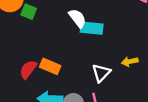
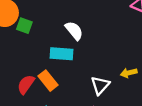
cyan rectangle: (92, 28) -> (62, 54), moved
orange rectangle: (50, 66) -> (48, 81), turned 30

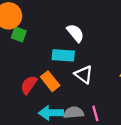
green square: (24, 26) -> (19, 34), moved
white triangle: (100, 85) -> (84, 74), moved, turned -36

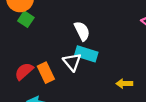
cyan rectangle: (63, 55) -> (86, 54), moved
white triangle: (84, 74) -> (72, 62), moved

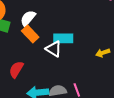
white semicircle: (82, 31) -> (28, 18), moved, turned -96
orange rectangle: (46, 73) -> (30, 34), moved

